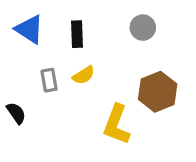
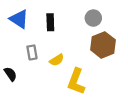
yellow semicircle: (84, 75) -> (57, 60), moved
brown hexagon: (158, 92) -> (103, 45), moved

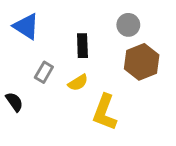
black rectangle: (50, 22) -> (82, 46), moved
gray rectangle: (32, 52) -> (44, 72), turned 40

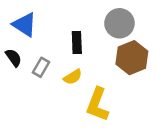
gray circle: (128, 25) -> (119, 23), size x1.4
black semicircle: (14, 102) -> (14, 58), moved

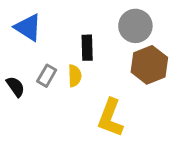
black semicircle: (14, 58) -> (16, 87), moved
yellow semicircle: (73, 77) -> (75, 76), moved, turned -60

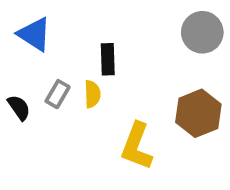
gray circle: (135, 26) -> (202, 32), moved
brown hexagon: (149, 65) -> (198, 113), moved

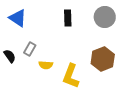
black rectangle: (108, 59) -> (68, 18), moved
yellow semicircle: (92, 94) -> (46, 65), moved, turned 96

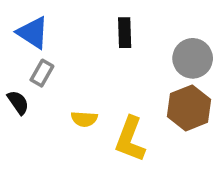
gray circle: (105, 17) -> (193, 58), moved
gray rectangle: (30, 49) -> (42, 73), moved

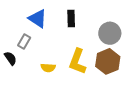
blue triangle: (33, 33) -> (38, 19), moved
yellow L-shape: (130, 139) -> (77, 61), moved

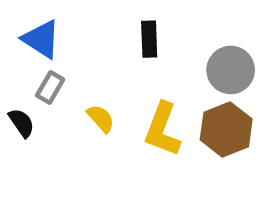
blue triangle: (38, 19) -> (41, 39), moved
yellow semicircle: (48, 68) -> (101, 118), moved, turned -136

